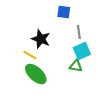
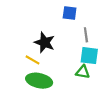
cyan square: (82, 51) -> (89, 56), turned 30
green ellipse: (36, 74) -> (39, 81), turned -30

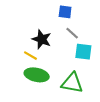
gray line: (86, 35) -> (72, 33), moved, turned -40
green triangle: (83, 72) -> (72, 83), moved, size x1.6

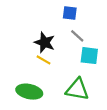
yellow line: (30, 56) -> (43, 60), moved
green ellipse: (37, 75) -> (29, 92), moved

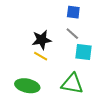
blue square: (70, 13) -> (73, 12), moved
black star: (45, 42) -> (42, 40), turned -30

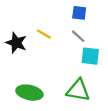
black star: (42, 40) -> (16, 43), moved, turned 30
yellow line: (41, 56) -> (44, 34), moved

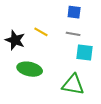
gray line: (78, 36) -> (73, 34), turned -32
green ellipse: (29, 93) -> (30, 69), moved

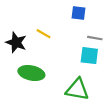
gray line: (73, 34) -> (95, 38), moved

